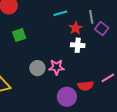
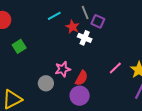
white cross: (78, 45) -> (85, 38), moved, turned 32
gray circle: (37, 68) -> (46, 83), moved
red semicircle: (86, 86) -> (82, 78), moved, turned -42

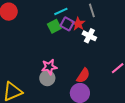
purple square: (98, 21) -> (67, 24), moved
green square: (19, 46) -> (54, 26), moved
pink star: (63, 69) -> (49, 67), moved

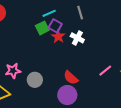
red star: (78, 24) -> (58, 37), moved
pink star: (49, 67) -> (13, 71), moved
red semicircle: (83, 76) -> (71, 78), turned 98

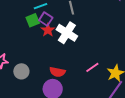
white cross: (77, 38) -> (67, 33), size x1.5
red semicircle: (71, 78) -> (57, 72), turned -35

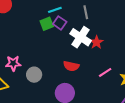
red star: (48, 30) -> (96, 42), moved
red semicircle: (57, 72) -> (71, 66), moved

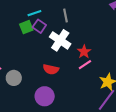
red star: (96, 42) -> (84, 52), moved
pink line: (105, 72) -> (85, 65), moved

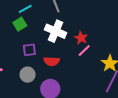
purple square: (39, 26) -> (29, 50), moved, turned -32
gray circle: (14, 78) -> (28, 75), moved

